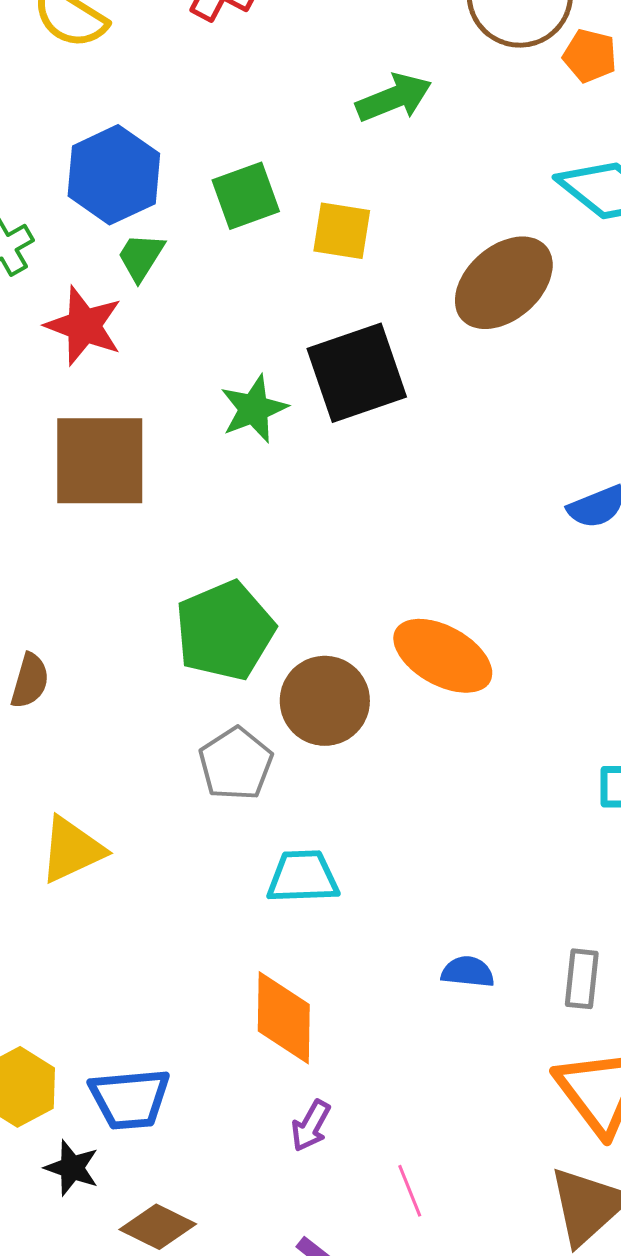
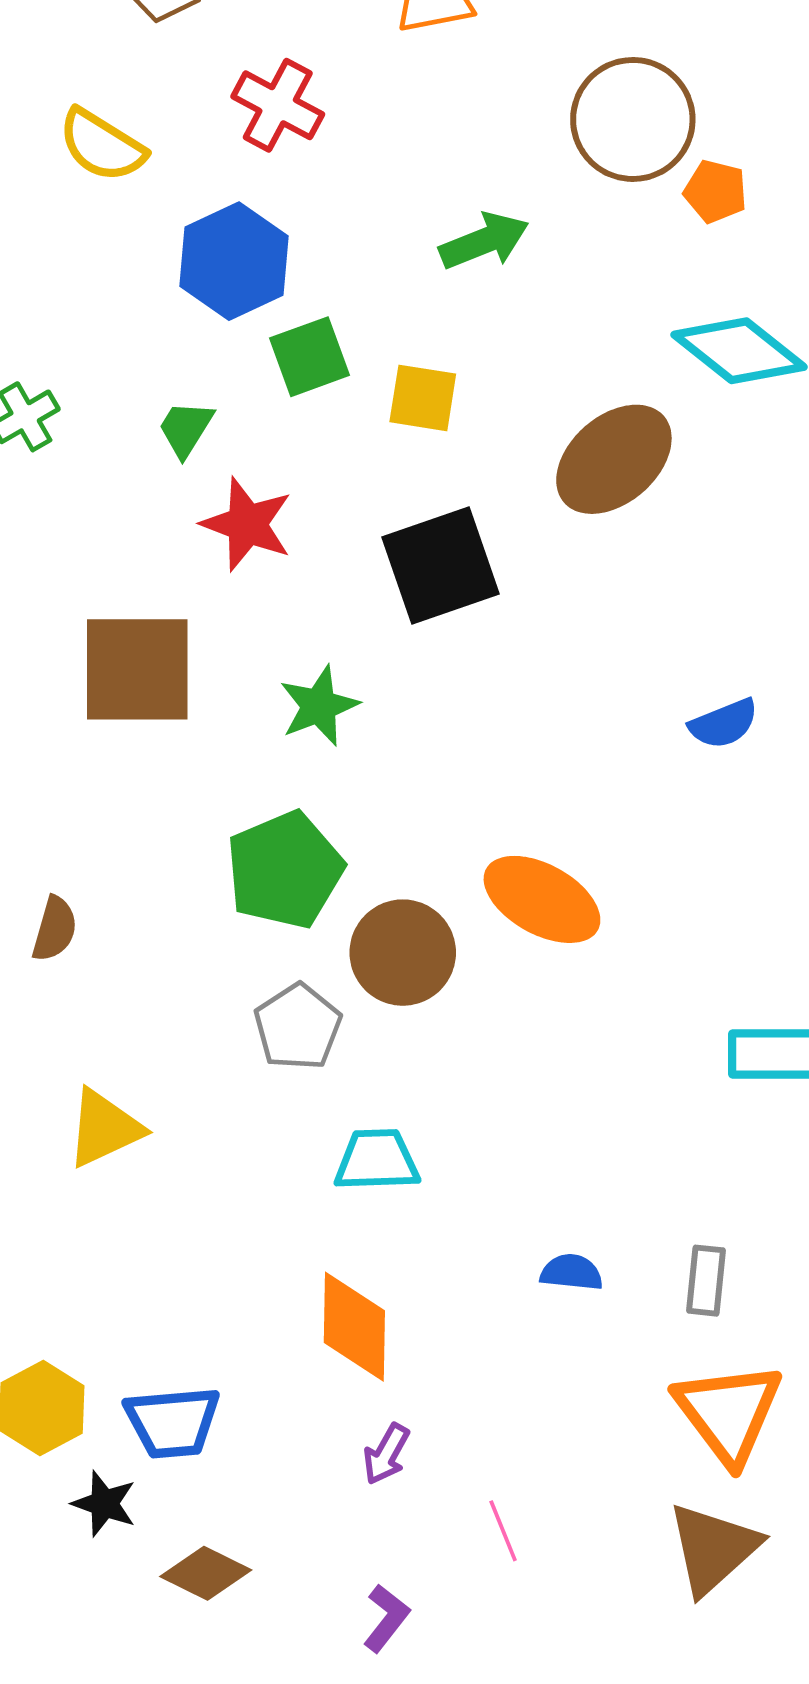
blue hexagon: (114, 175) -> (234, 261), moved
red star: (84, 326) -> (247, 524), moved
green star: (254, 409) -> (319, 706), moved

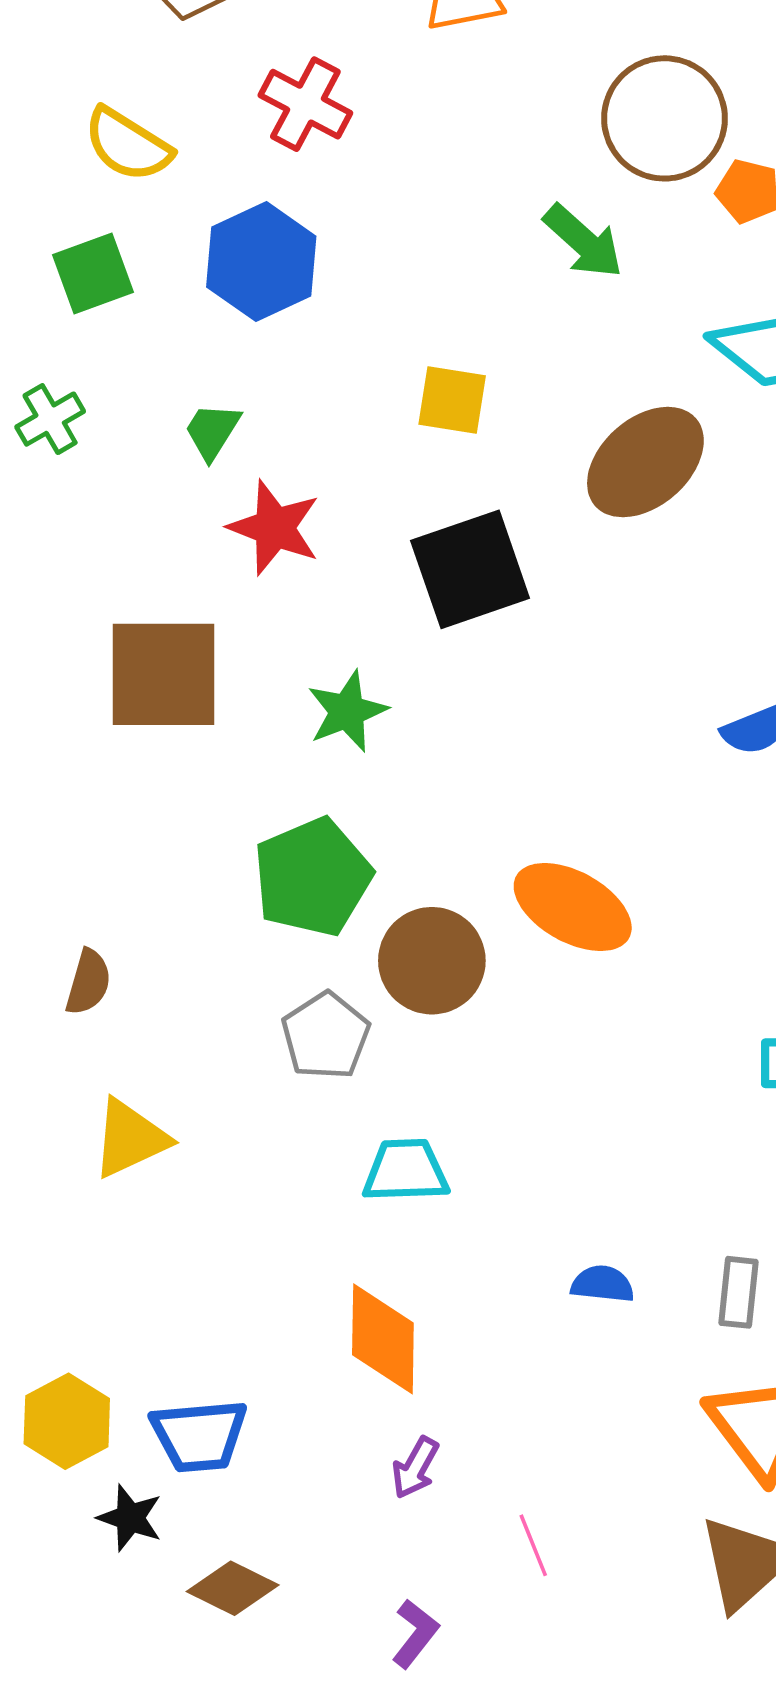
green arrow: (484, 241) -> (583, 241), moved, turned 64
green square: (310, 357) -> (93, 274), moved
brown semicircle: (55, 929) -> (88, 982), moved

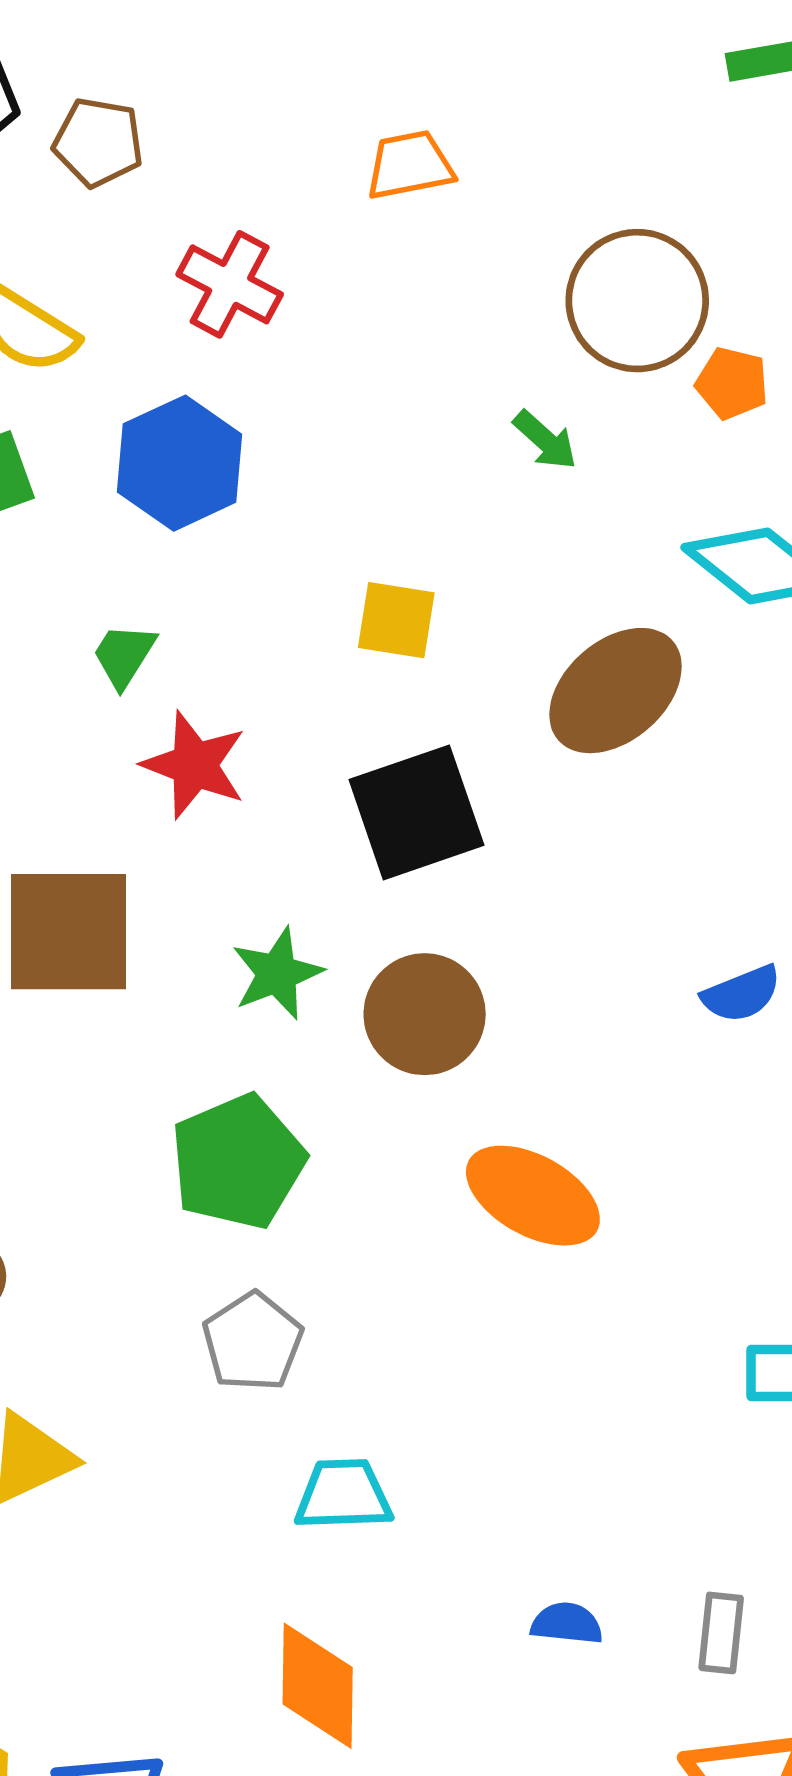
green arrow: (583, 241) -> (545, 440), size x0.7
brown circle: (432, 961) -> (425, 1014), moved

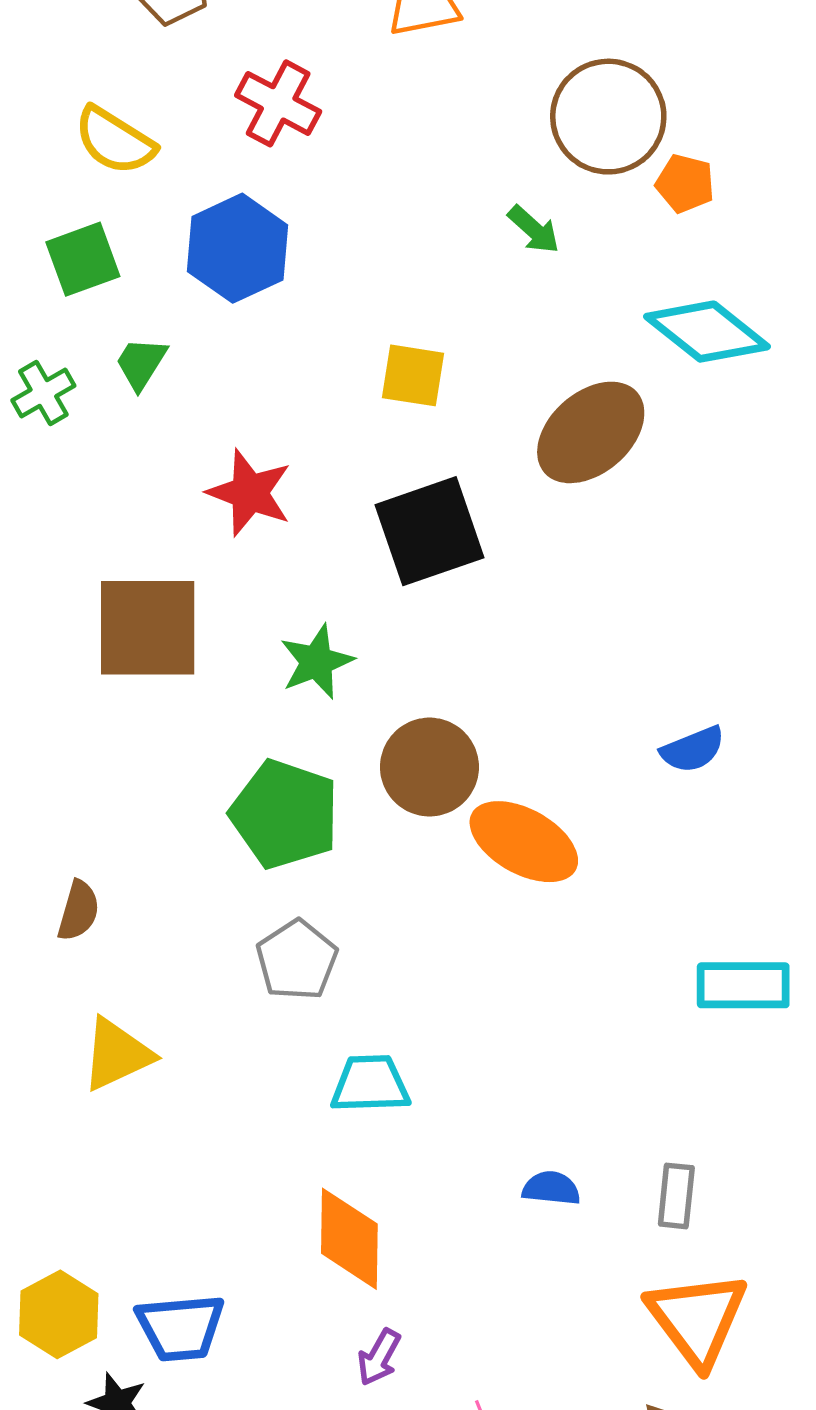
green trapezoid: (124, 655) -> (141, 363), moved
blue semicircle: (741, 994) -> (693, 749), moved
brown circle: (425, 1014) -> (429, 767), moved
green pentagon: (238, 1162) -> (285, 814), turned -30

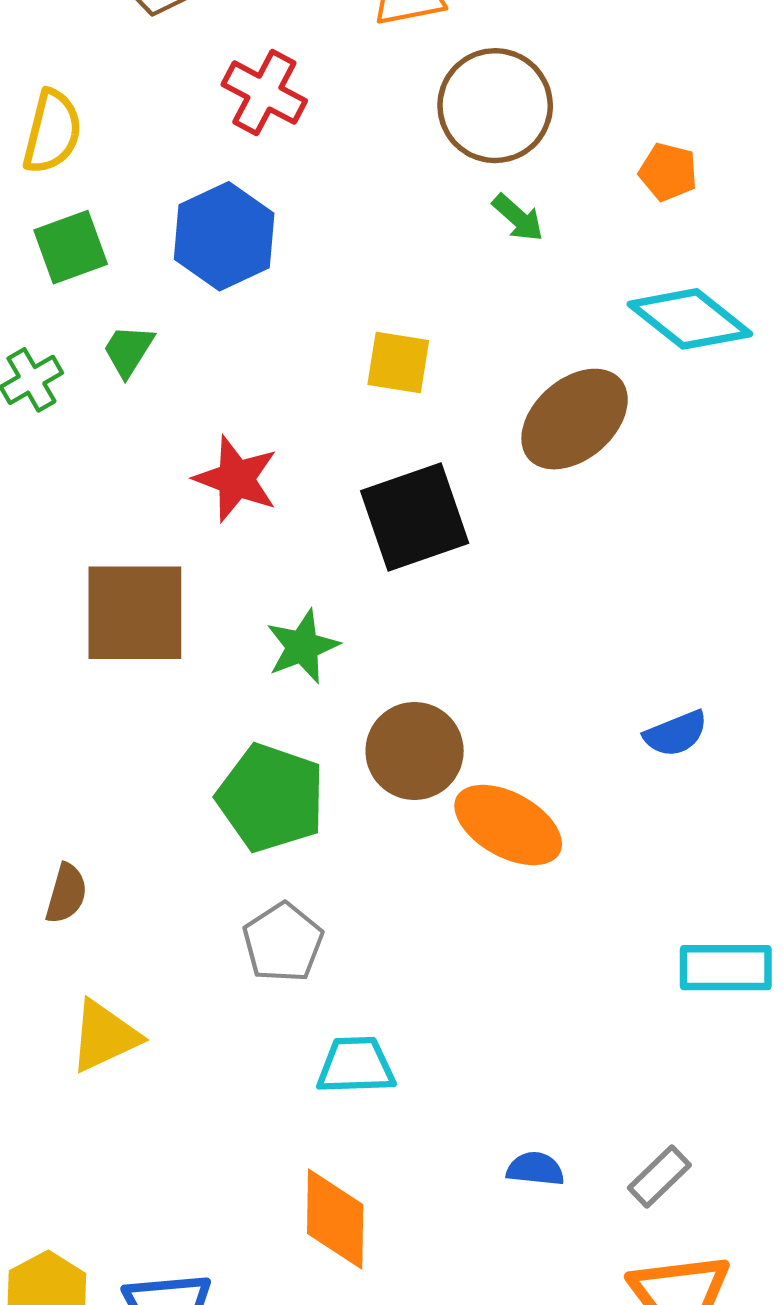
brown circle: (608, 117) -> (495, 106), moved
yellow semicircle: (115, 141) -> (52, 132), moved, turned -108
gray rectangle: (676, 1196) -> (659, 1177), turned 40

